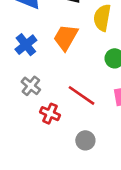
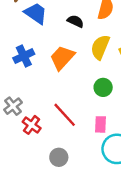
gray cross: (31, 86) -> (13, 106), moved

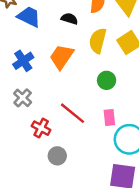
gray cross: (13, 106) -> (23, 98), moved
gray circle: (59, 157) -> (57, 156), moved

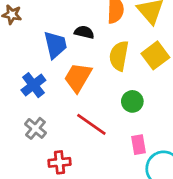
blue trapezoid: (29, 17) -> (55, 45), moved, turned 55
red line: (72, 113) -> (91, 124), moved
red cross: (41, 128) -> (59, 162), turned -30

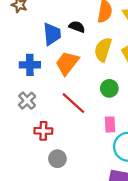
blue cross: (33, 85) -> (30, 65), turned 30

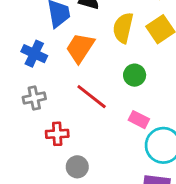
blue cross: (30, 65) -> (34, 54), turned 30
gray cross: (27, 101) -> (34, 98), turned 36
pink rectangle: (110, 124) -> (139, 120), turned -56

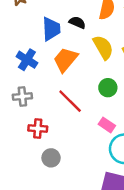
yellow semicircle: (123, 28) -> (103, 47), turned 130

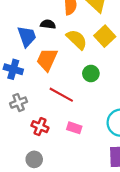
pink rectangle: (107, 125) -> (74, 128), moved
red cross: (38, 129) -> (40, 127), turned 35
gray circle: (51, 158) -> (34, 159), moved

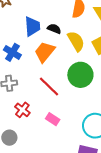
black semicircle: (48, 24) -> (54, 29), moved
green circle: (91, 74) -> (80, 75), size x1.6

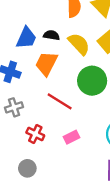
blue trapezoid: (32, 26) -> (26, 38), turned 40
pink rectangle: (53, 119) -> (71, 137), turned -48

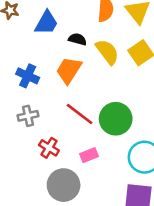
blue trapezoid: (26, 38) -> (46, 23), moved
green circle: (92, 81) -> (116, 119), moved
gray circle: (27, 168) -> (64, 185), moved, size x1.6

